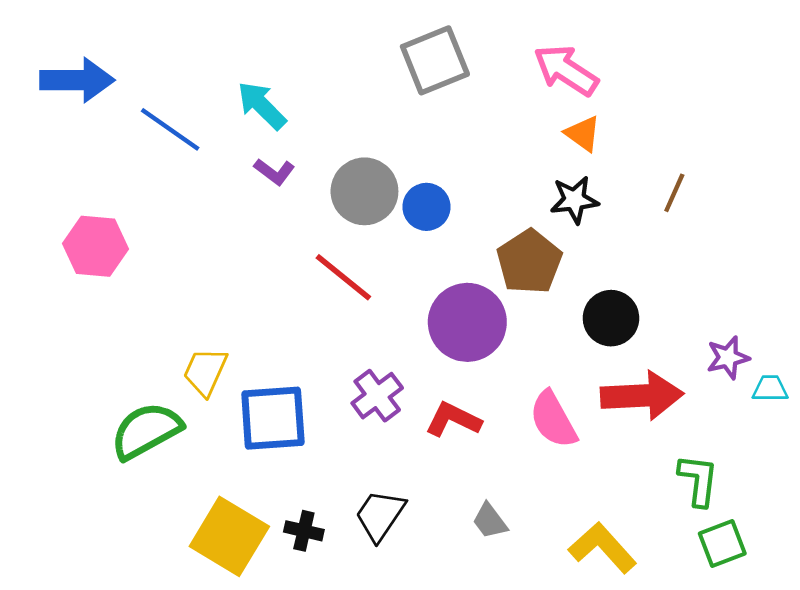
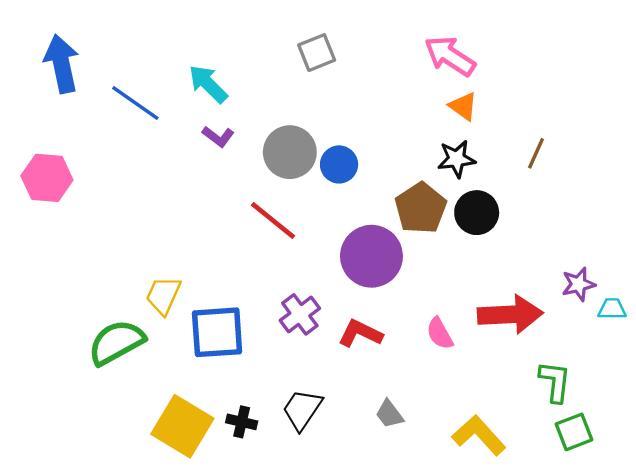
gray square: (435, 60) -> (317, 53), moved, size x0.7
blue arrow: (77, 80) -> (62, 64), turned -102
pink hexagon: (95, 246) -> (47, 178), moved
black circle: (611, 318) -> (477, 213), moved
pink semicircle: (553, 420) -> (440, 333), size x0.7

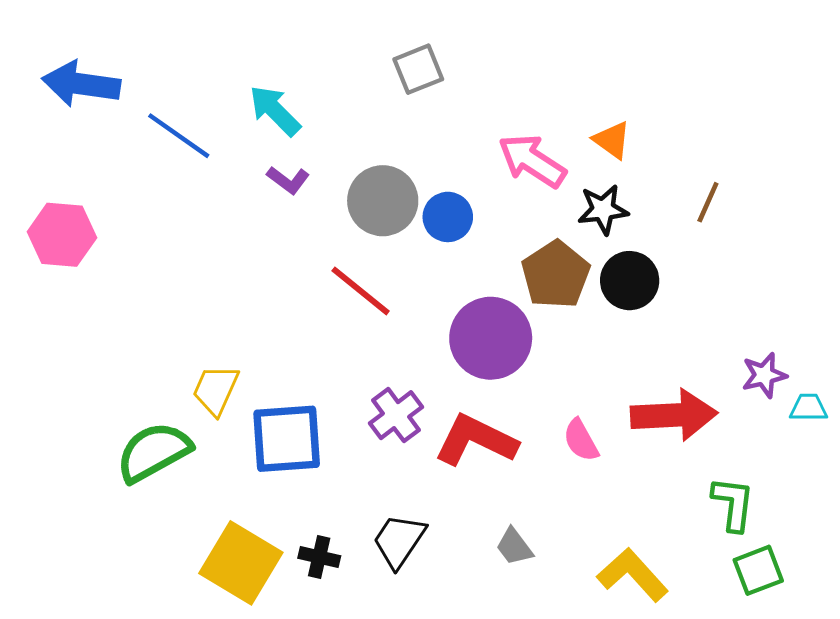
pink arrow: (450, 56) -> (532, 161), moved
blue arrow: (62, 64) -> (81, 84), turned -70
red L-shape: (360, 333) -> (476, 440), size x1.4

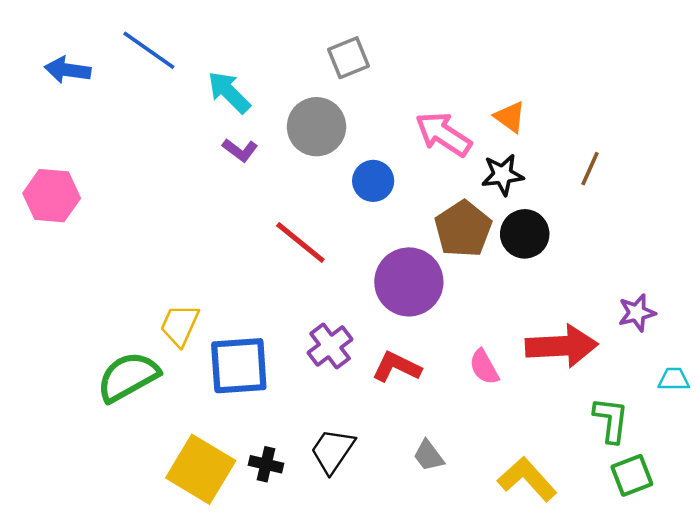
blue arrow: (81, 84) -> (68, 70), size x0.7
blue line: (179, 136) -> (149, 50), moved
gray circle: (383, 201) -> (316, 127), moved
cyan trapezoid: (809, 408) -> (674, 379), moved
red L-shape: (476, 440) -> (397, 367), size x0.7

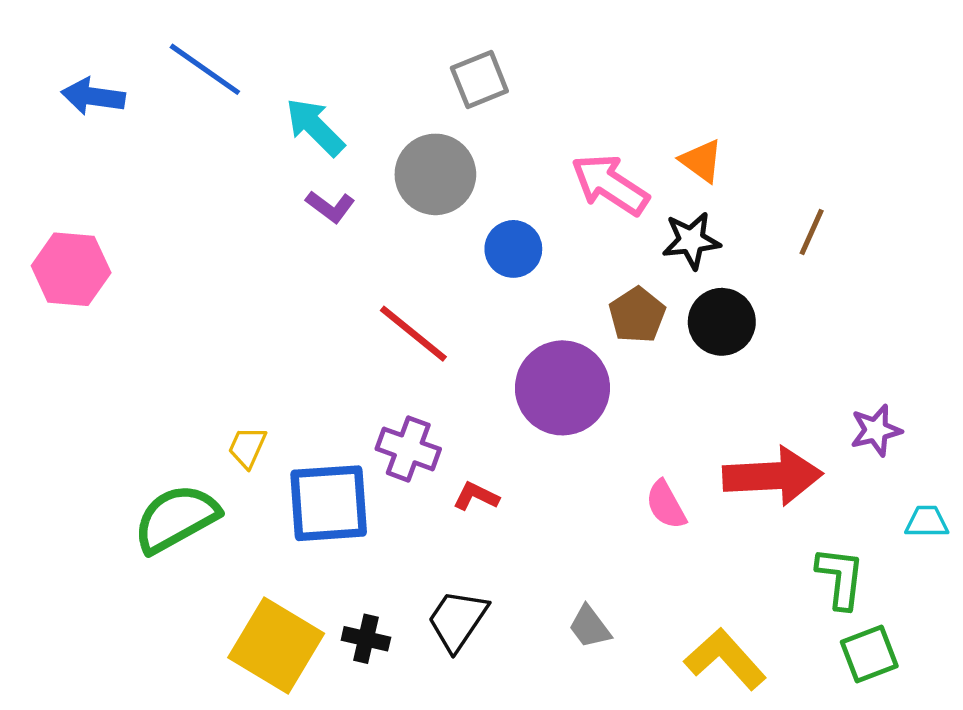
brown pentagon: (463, 229) -> (637, 315), size x0.7
yellow trapezoid: (180, 325) -> (247, 447), size x0.7
purple cross: (330, 346) -> (408, 449), moved, turned -33
red L-shape: (397, 367) -> (476, 496), moved, size x0.7

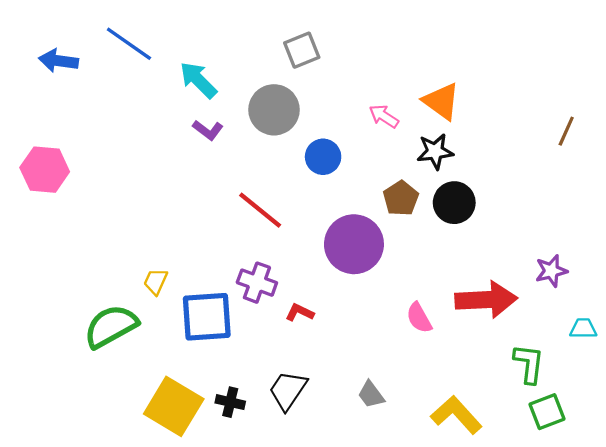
orange triangle: (701, 161) -> (441, 101), size x1.4
pink arrow: (610, 185) -> (384, 116), size x0.6
brown line: (812, 232) -> (566, 131), moved

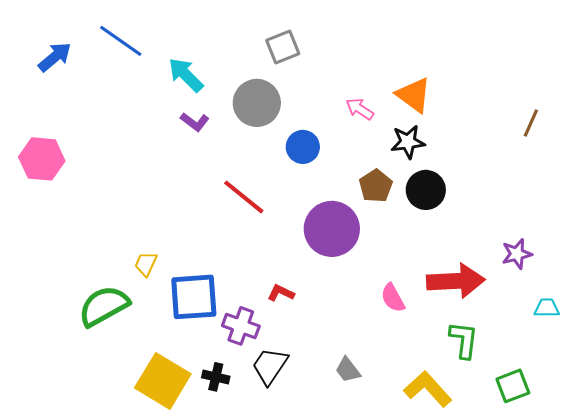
blue arrow: (59, 61) -> (55, 57), turned 132
purple cross: (257, 283) -> (241, 326), moved
green L-shape: (529, 364) -> (464, 340), moved

